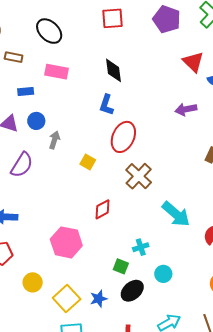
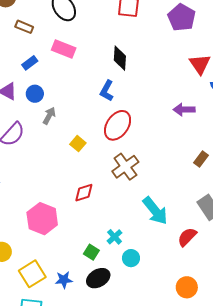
blue rectangle: (26, 92) -> (30, 63), turned -42
cyan cross: (141, 247) -> (115, 237), turned -35
cyan circle: (163, 274) -> (131, 258), moved

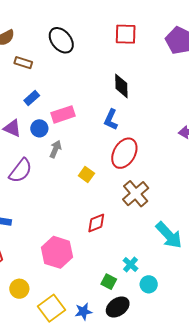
pink rectangle: (64, 49) -> (63, 114), moved, turned -35

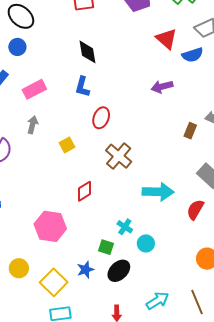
blue circle: (39, 128) -> (17, 47), moved
red ellipse: (124, 153) -> (101, 118), size x0.7
yellow square: (86, 175) -> (67, 145), turned 35
cyan arrow: (169, 235) -> (158, 192), turned -36
blue star: (83, 312) -> (85, 270), moved

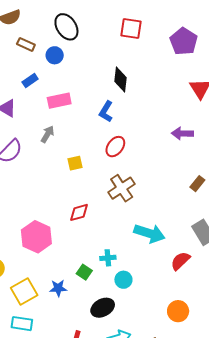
cyan cross: (125, 227) -> (108, 258), turned 35
black ellipse: (119, 271) -> (103, 308), moved

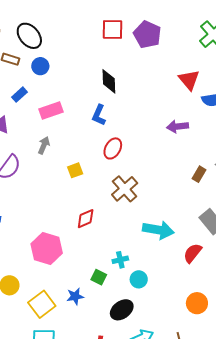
black ellipse: (66, 27) -> (29, 36), moved
purple pentagon: (184, 41) -> (147, 35), moved

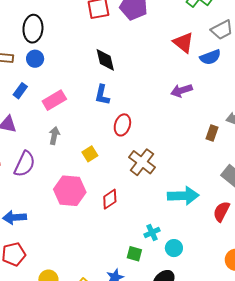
black ellipse: (29, 36) -> (33, 29), moved, turned 56
pink hexagon: (47, 248) -> (70, 191), moved

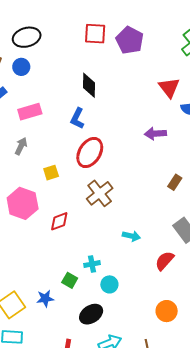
black ellipse: (33, 29) -> (27, 37), turned 56
red ellipse: (122, 125) -> (90, 153), size x1.4
cyan arrow: (183, 196) -> (131, 236), size x0.6

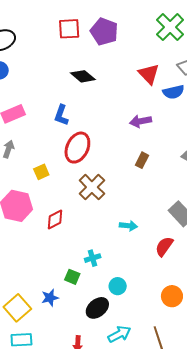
black diamond: (89, 85) -> (83, 76), moved, turned -45
brown rectangle: (175, 182) -> (142, 160), moved
cyan circle: (109, 284) -> (118, 286), moved

